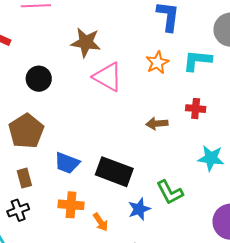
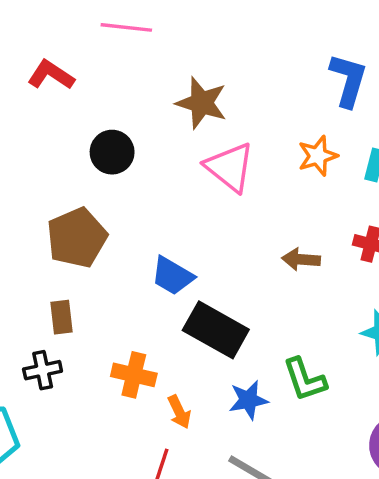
blue trapezoid: (67, 163) -> (172, 276), moved

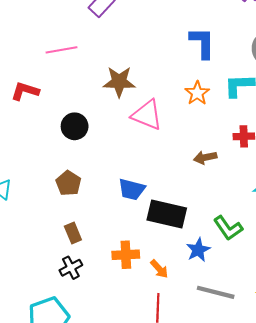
brown pentagon: (77, 238) -> (68, 183), size x0.7

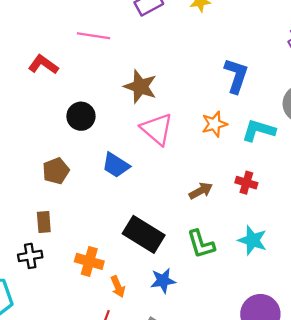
brown arrow: (205, 157) -> (201, 191), turned 145
blue trapezoid: (132, 189) -> (116, 165), moved
green L-shape: (228, 228) -> (201, 244), moved

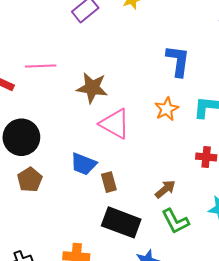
pink line: (93, 36) -> (41, 66), moved
black circle: (81, 116) -> (21, 137), moved, size x1.4
brown arrow: (201, 191) -> (165, 189), moved
brown rectangle: (44, 222) -> (109, 182), moved

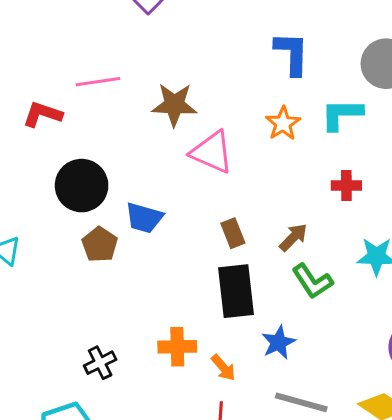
blue trapezoid: (83, 164) -> (144, 218), moved
brown rectangle: (109, 182) -> (233, 233), moved
black rectangle: (121, 222) -> (236, 291), turned 69

